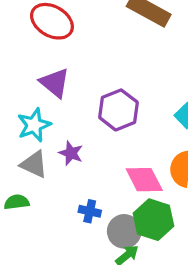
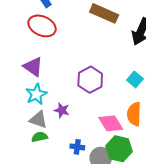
purple triangle: (55, 83) -> (33, 67), moved
green semicircle: (17, 202) -> (40, 137), moved

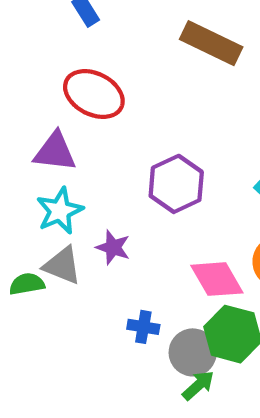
red ellipse: (42, 26) -> (94, 94), moved
purple triangle: (33, 67) -> (55, 152), turned -30
green semicircle: (40, 137) -> (27, 284), moved

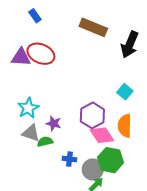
purple triangle: (55, 152) -> (21, 57), moved
purple hexagon: (176, 184) -> (92, 115), moved
green semicircle: (27, 284) -> (45, 142), moved

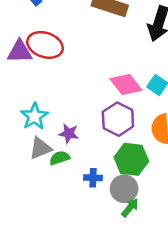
gray triangle: (31, 133) -> (40, 148), turned -36
pink diamond: (102, 135) -> (126, 84), moved
green hexagon: (111, 160) -> (131, 159), moved

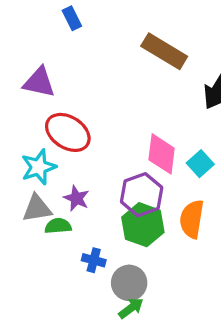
red ellipse: (45, 45) -> (68, 132), moved
pink diamond: (126, 84) -> (162, 154), turned 32
green hexagon: (131, 159) -> (143, 225), moved

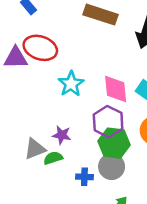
red ellipse: (68, 132) -> (40, 48), moved
cyan star: (39, 167) -> (71, 84), moved
gray circle: (129, 283) -> (112, 167), moved

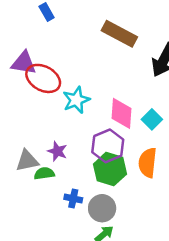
red ellipse: (40, 48) -> (43, 78), moved
gray circle: (112, 167) -> (102, 208), moved

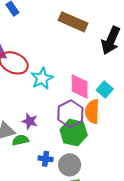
orange semicircle: (148, 163) -> (92, 112), moved

